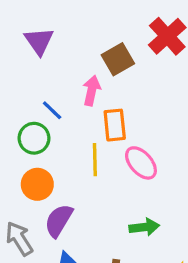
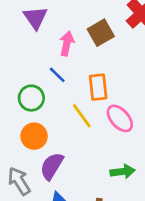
pink arrow: (92, 91) -> (67, 44), moved
blue line: (52, 110) -> (57, 75), moved
yellow line: (95, 160) -> (82, 116), turned -35

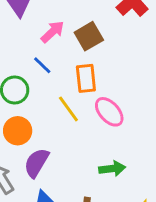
brown square: (101, 33) -> (89, 36), moved
pink arrow: (67, 44) -> (52, 32), turned 35

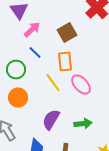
pink arrow: (52, 32) -> (32, 30), moved
purple semicircle: (36, 163) -> (51, 120), moved

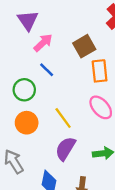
orange rectangle: (65, 62) -> (100, 71), moved
yellow line: (53, 83) -> (63, 118), moved

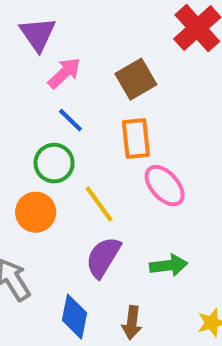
orange rectangle: (100, 71) -> (136, 139), moved
green circle: (24, 90) -> (54, 163), moved

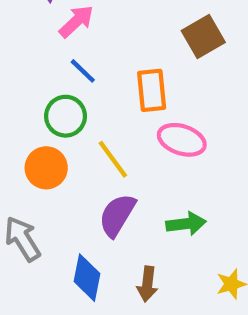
brown square: (136, 79) -> (203, 37), moved
pink ellipse: (165, 186) -> (182, 140), turned -30

